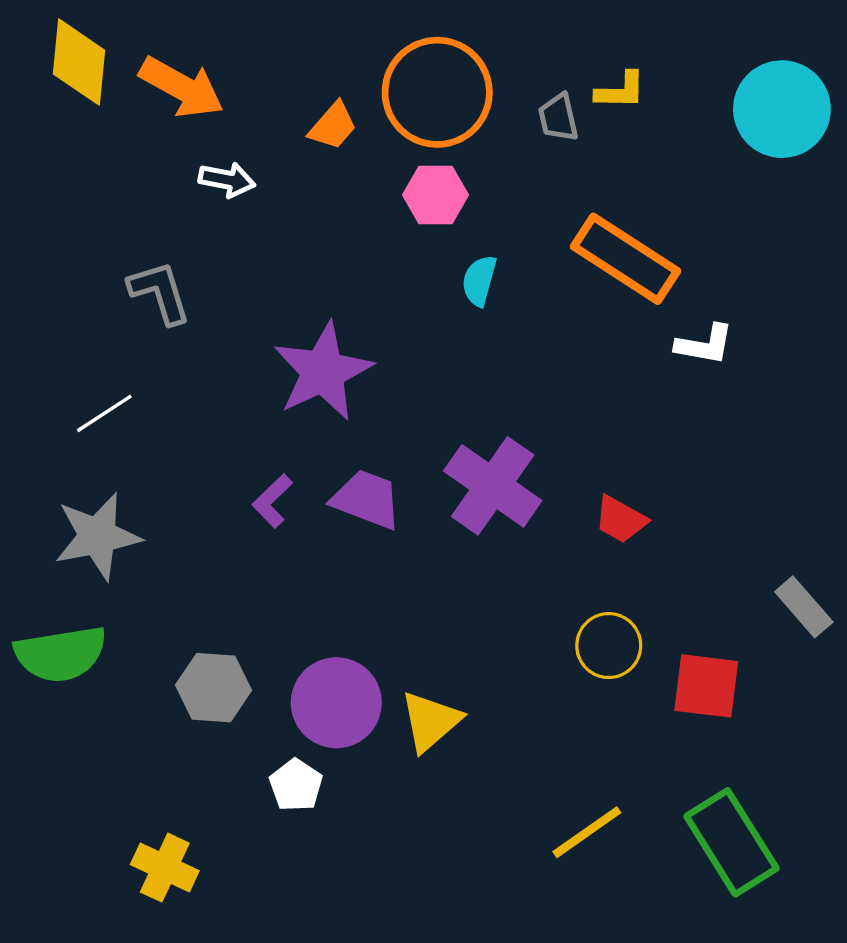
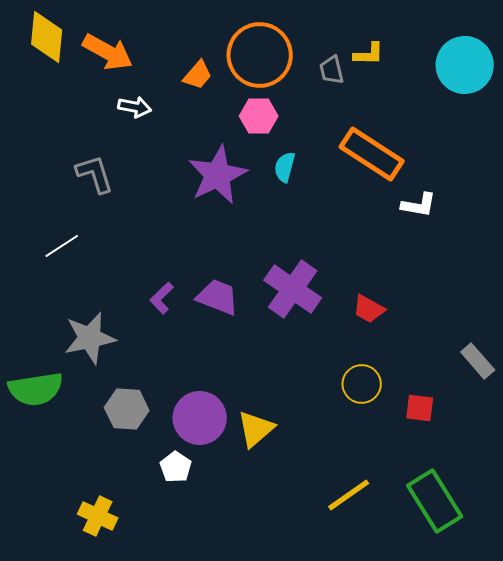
purple star: (323, 371) -> (218, 175), moved
gray star: (98, 536) -> (90, 338), moved
red square: (706, 686) -> (420, 408), size x0.7

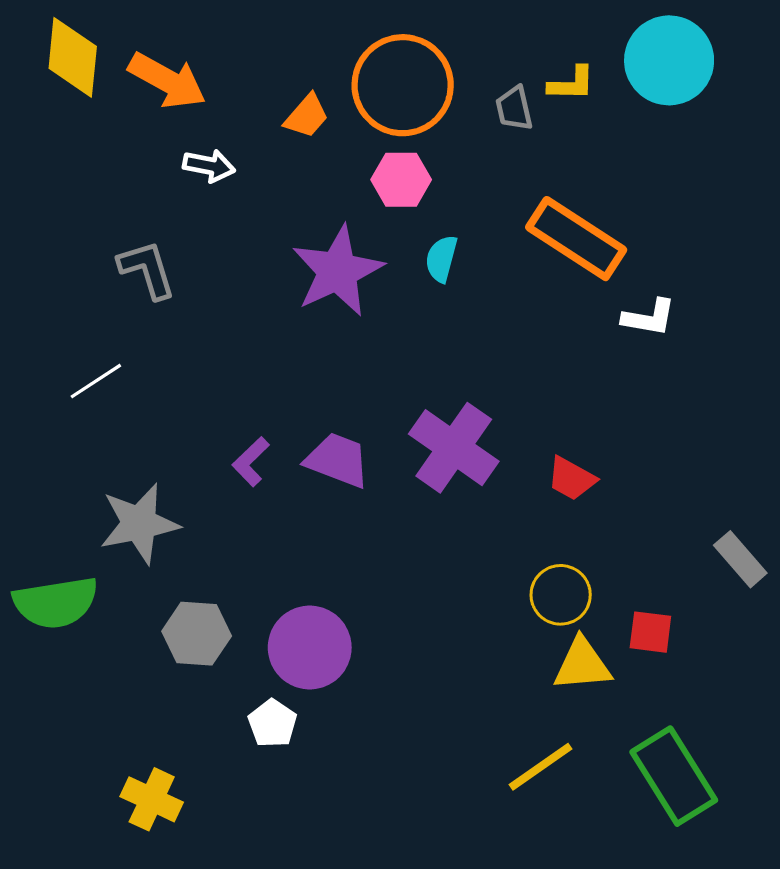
cyan circle: (465, 65) -> (669, 60), moved
yellow triangle: (256, 429) -> (582, 665), moved, turned 36

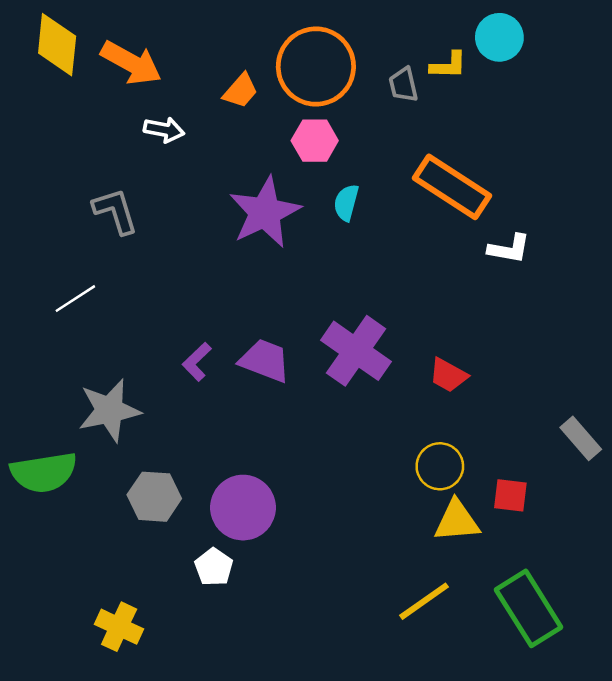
cyan circle: (669, 60) -> (499, 37), moved, size x0.7

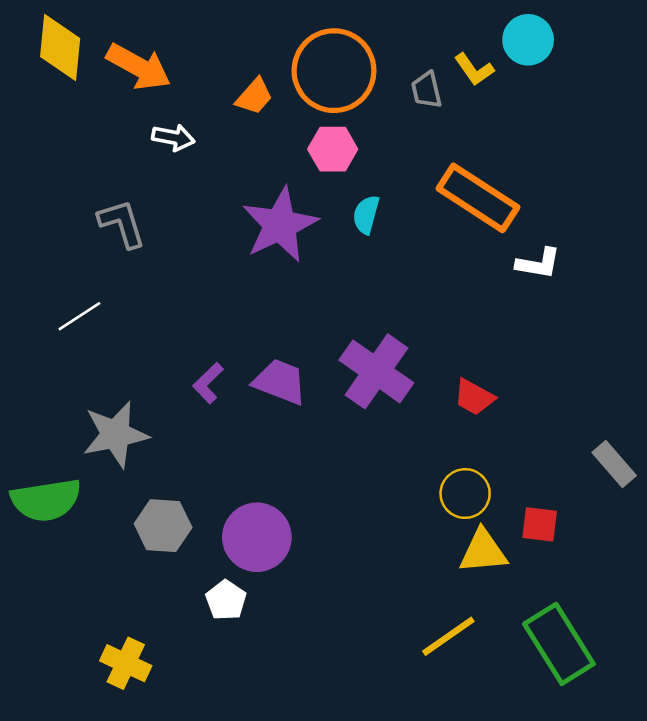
yellow L-shape: (448, 65) -> (474, 69), turned 54

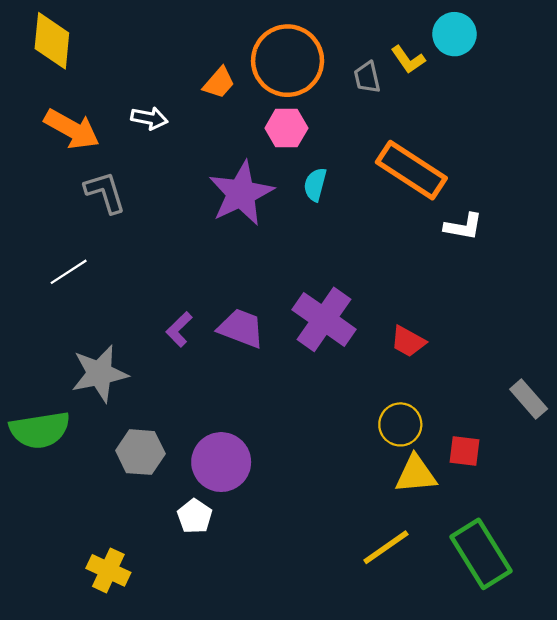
orange arrow: (139, 67) -> (72, 129), moved

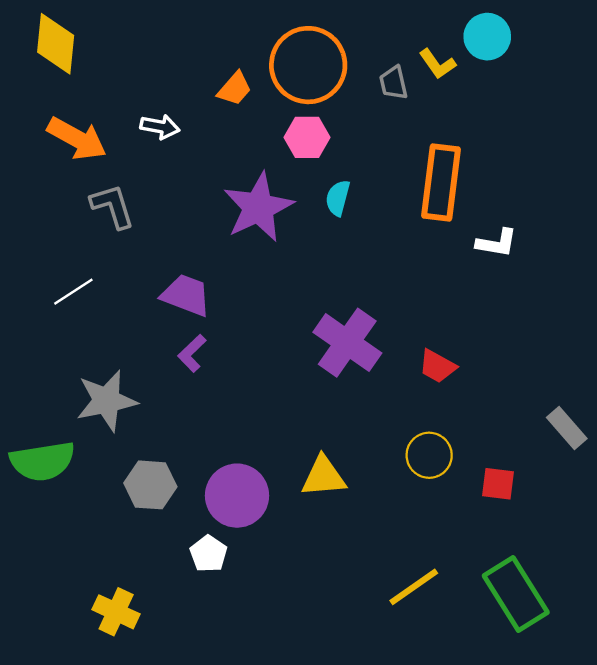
orange rectangle: (411, 170) -> (441, 182), turned 64
purple trapezoid: (241, 328) -> (186, 295), moved
yellow triangle: (416, 474) -> (324, 477), moved

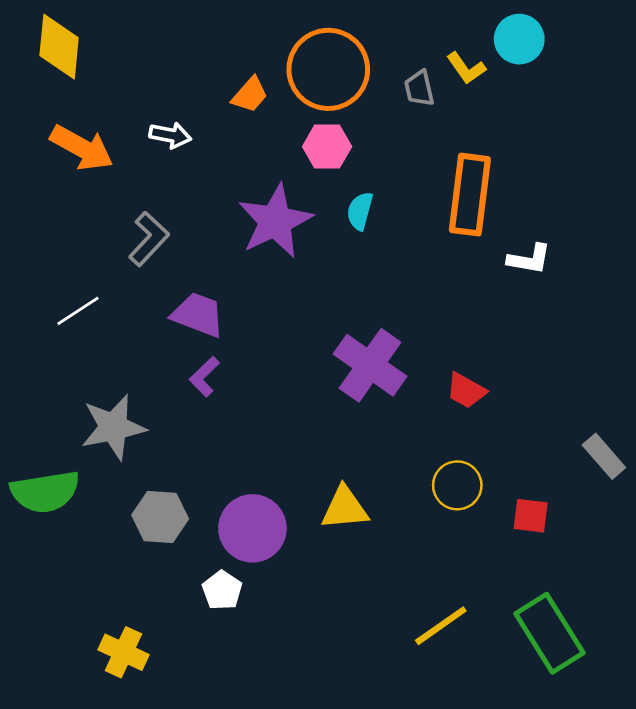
gray L-shape: (112, 206) -> (149, 239), moved, turned 60

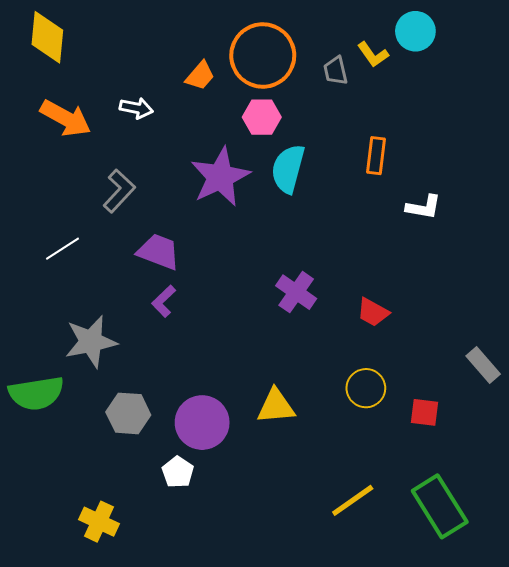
orange rectangle: (470, 195) -> (376, 156), size x0.6
cyan semicircle: (360, 211) -> (288, 169), size x1.6
purple cross: (370, 365) -> (296, 292), size x0.7

